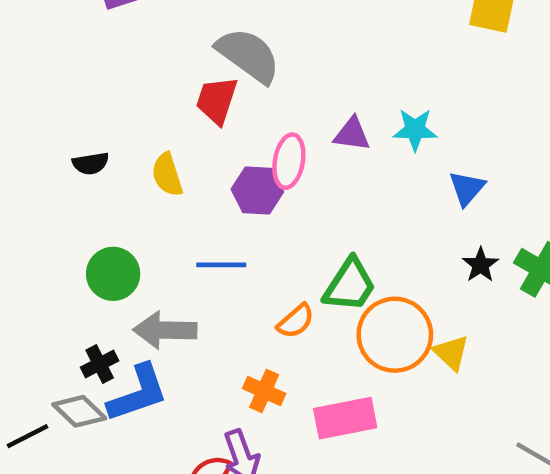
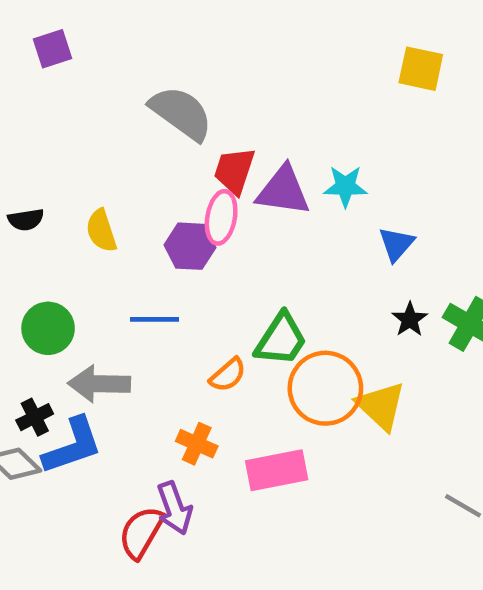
red trapezoid: (217, 100) -> (234, 171), moved
purple triangle: (352, 134) -> (283, 191), size x1.5
yellow triangle: (451, 353) -> (381, 406), size x1.4

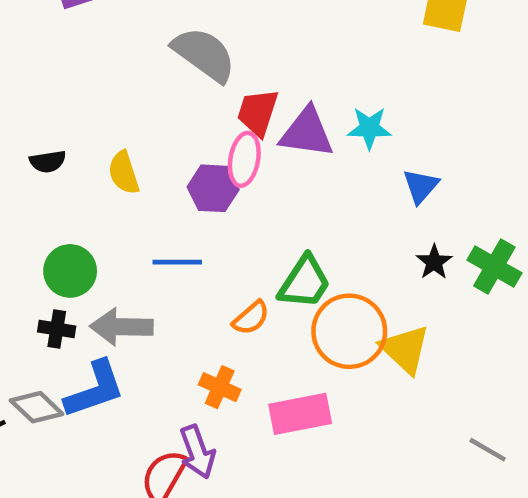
black cross: (35, 417) -> (57, 329), moved, turned 36

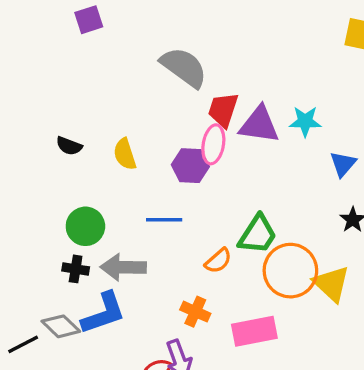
black semicircle: (48, 162) -> (69, 146), turned 30

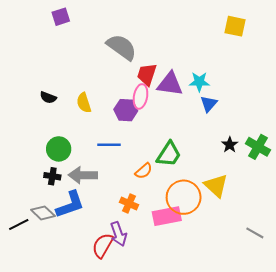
blue triangle: (343, 164) -> (209, 104), moved
orange circle: (290, 271) -> (184, 197), moved

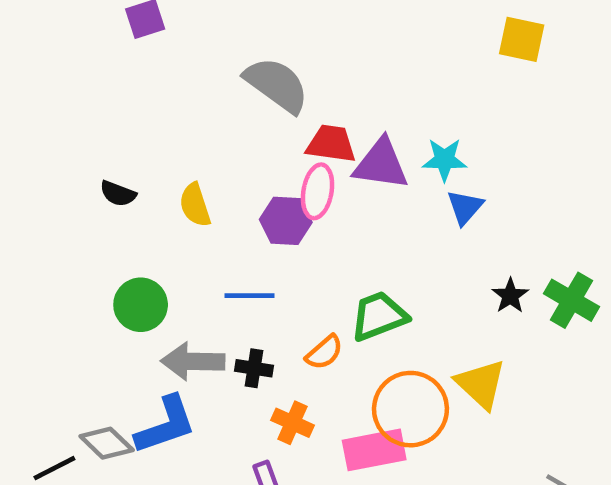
red trapezoid: (147, 74) -> (331, 144), turned 80
green trapezoid: (169, 154) -> (379, 316), turned -144
black cross: (52, 176) -> (254, 368), moved

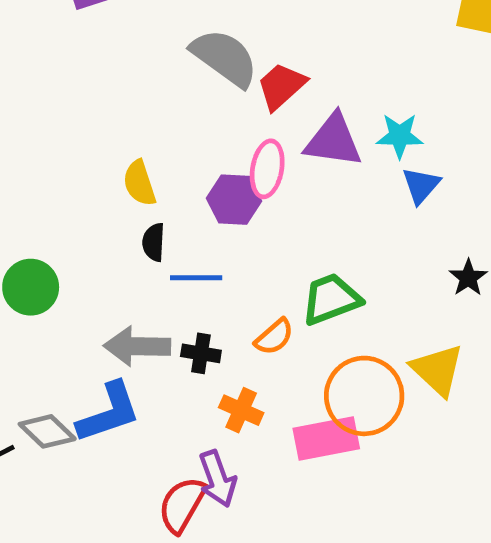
red trapezoid: (331, 144) -> (281, 86), moved, turned -50
black semicircle: (118, 194) -> (154, 242), moved, turned 72
green circle: (141, 305) -> (31, 287), moved

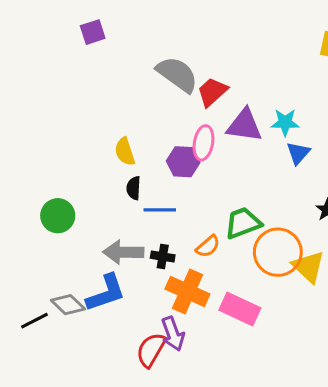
orange circle: (364, 396) -> (278, 252), moved
orange cross: (241, 410) -> (187, 292), size x1.6
pink rectangle: (326, 439) -> (240, 309), turned 36

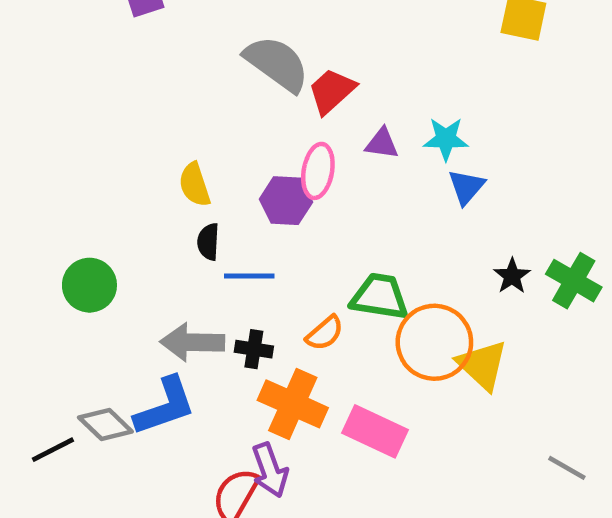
purple triangle: (244, 125) -> (382, 144), size x0.6
green trapezoid: (243, 223) -> (380, 297), turned 30

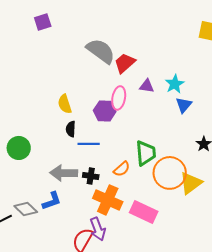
cyan star: (446, 139) -> (175, 84), turned -30
green trapezoid: (380, 297) -> (146, 153), turned 76
yellow triangle: (482, 365) -> (191, 183), turned 40
blue L-shape: (165, 406) -> (52, 201), size x0.7

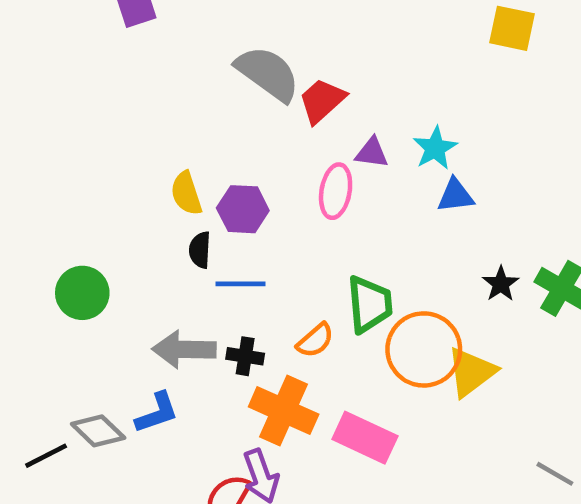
pink ellipse: (119, 98) -> (336, 191), moved
blue triangle: (184, 105) -> (455, 196), turned 42
purple hexagon: (105, 111) -> (243, 209), moved

